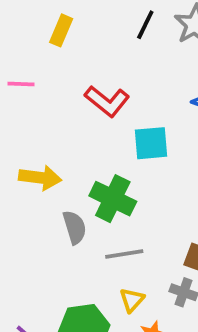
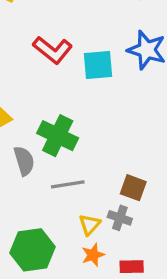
cyan square: (151, 143) -> (98, 65), moved
yellow triangle: (132, 300) -> (90, 225), moved

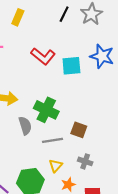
brown square: (133, 188) -> (79, 130), moved
yellow triangle: (90, 225) -> (56, 166), moved

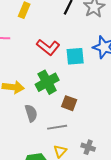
green cross: (46, 110) -> (47, 82), moved, turned 35
brown square: (79, 130) -> (69, 103), moved

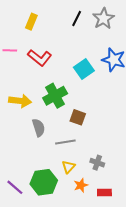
red L-shape: (48, 47) -> (40, 58), moved
cyan square: (75, 56) -> (84, 69), turned -30

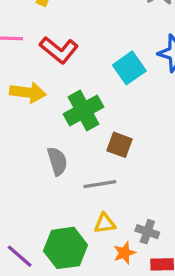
yellow arrow: (20, 101) -> (28, 92), moved
gray cross: (97, 163) -> (147, 232), moved
yellow triangle: (68, 167) -> (105, 223), turned 40

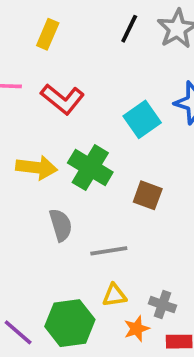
yellow arrow: (28, 92) -> (37, 168), moved
green cross: (83, 110) -> (90, 168), turned -30
brown square: (120, 145) -> (148, 195), moved

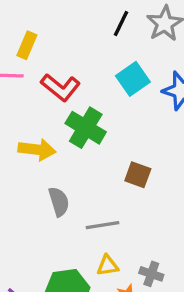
yellow rectangle: (48, 34) -> (27, 45), moved
cyan square: (142, 119) -> (133, 79), moved
green cross: (90, 168) -> (86, 128), moved

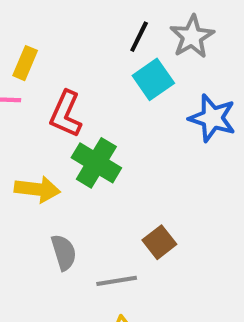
cyan square: (133, 79) -> (153, 79), moved
red L-shape: (61, 87) -> (66, 114), turned 75
brown square: (138, 175) -> (159, 242), moved, turned 32

